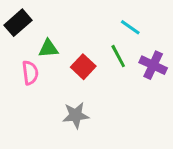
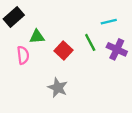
cyan line: (130, 27) -> (109, 22), moved, turned -49
gray star: (76, 115) -> (58, 88), turned 30

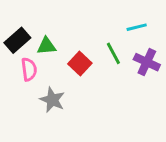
black rectangle: (14, 17) -> (17, 40), moved
gray star: (58, 88) -> (52, 100), moved

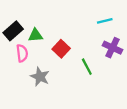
green line: (113, 53) -> (87, 67), moved

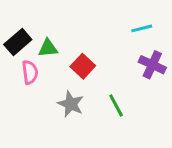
green line: (87, 67) -> (116, 106), moved
gray star: (40, 77) -> (71, 104), moved

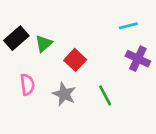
green triangle: (48, 48) -> (44, 44), turned -36
pink semicircle: (30, 72) -> (27, 85), moved

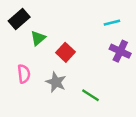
black rectangle: (16, 38) -> (19, 19), moved
green line: (105, 95) -> (90, 95), moved, turned -30

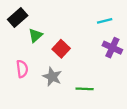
green line: (90, 95) -> (85, 89), turned -30

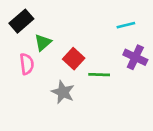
pink semicircle: (22, 69) -> (27, 64), moved
green line: (85, 89) -> (99, 75), moved

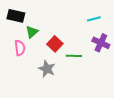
black rectangle: (21, 21) -> (16, 16), turned 54

